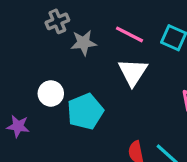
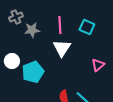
pink line: (129, 34) -> (60, 25), turned 60

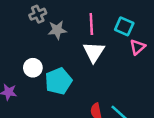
pink triangle: (98, 65) -> (138, 47), moved

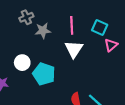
cyan pentagon: (58, 81) -> (44, 74), turned -30

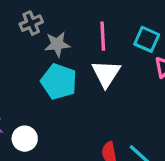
white circle: (22, 63) -> (25, 139), moved
cyan pentagon: (44, 74) -> (59, 82), moved

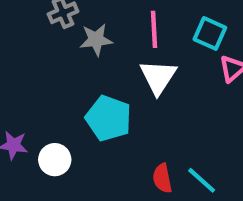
cyan pentagon: (59, 82) -> (109, 118), moved

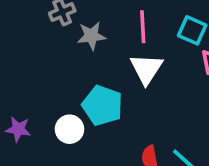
white circle: (55, 160) -> (70, 129), moved

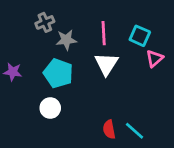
cyan pentagon: (102, 105) -> (58, 73), moved
purple star: (18, 129) -> (13, 72), moved

